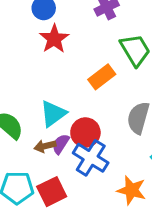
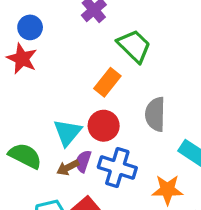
red star: (54, 39) -> (22, 59), moved
red circle: (85, 132) -> (104, 126), moved

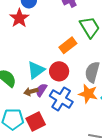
orange star: (167, 190) -> (88, 94), moved

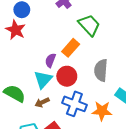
purple semicircle: (41, 90) -> (50, 60), moved
orange star: (88, 94) -> (102, 111), moved

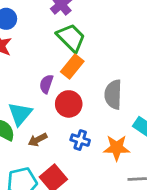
green trapezoid: (89, 25) -> (71, 38), moved
cyan triangle: (43, 79) -> (20, 114), moved
blue cross: (74, 104) -> (80, 140), size x0.6

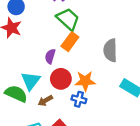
gray semicircle: (113, 94) -> (110, 50), moved
red circle: (69, 104) -> (61, 79), moved
orange star: (117, 148) -> (85, 81), moved

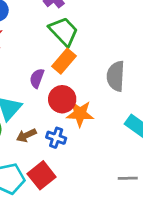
red circle: (61, 79) -> (62, 99), moved
blue cross: (79, 99) -> (56, 138), moved

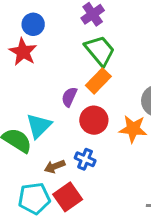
orange star: (80, 114) -> (133, 129), moved
brown arrow: (26, 135) -> (55, 166), moved

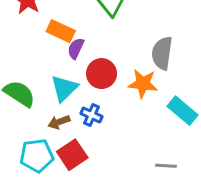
orange rectangle: (98, 81) -> (61, 31), moved, turned 70
cyan triangle: (39, 126) -> (64, 88), moved

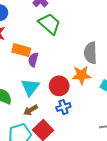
red circle: (101, 74) -> (59, 86), moved
blue cross: (91, 115) -> (63, 107), moved, turned -32

